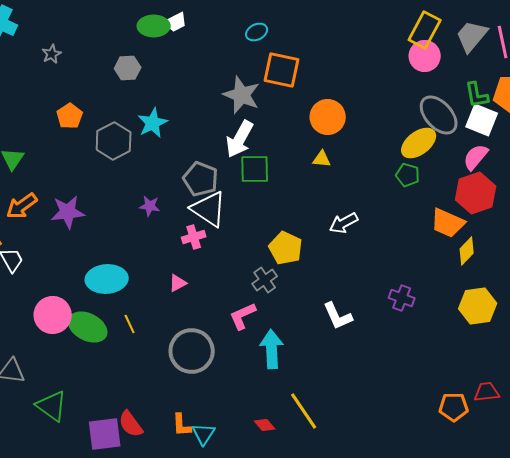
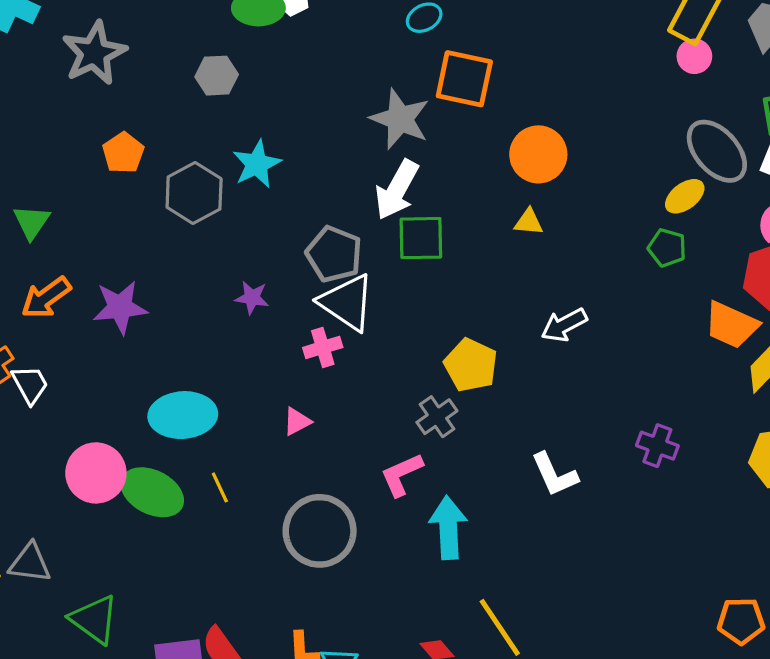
gray star: (52, 54) -> (94, 53), size x2.0
pink circle: (425, 56) -> (694, 56), size x0.7
yellow ellipse: (419, 143) -> (685, 196), size x0.7

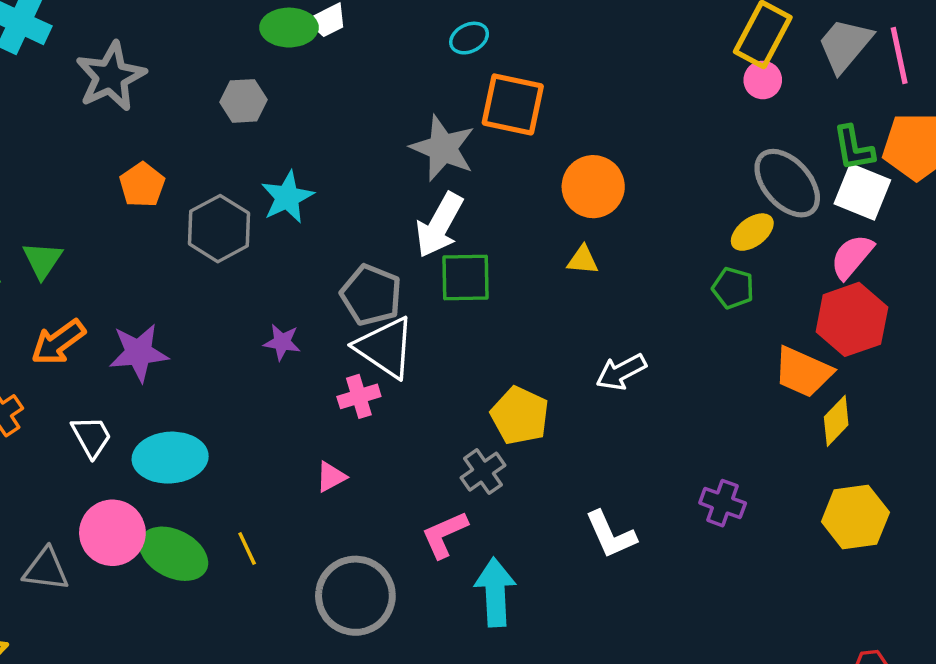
white trapezoid: (30, 384) -> (91, 437), moved
cyan ellipse: (183, 415) -> (170, 458), moved
gray triangle: (30, 563) -> (46, 569), moved

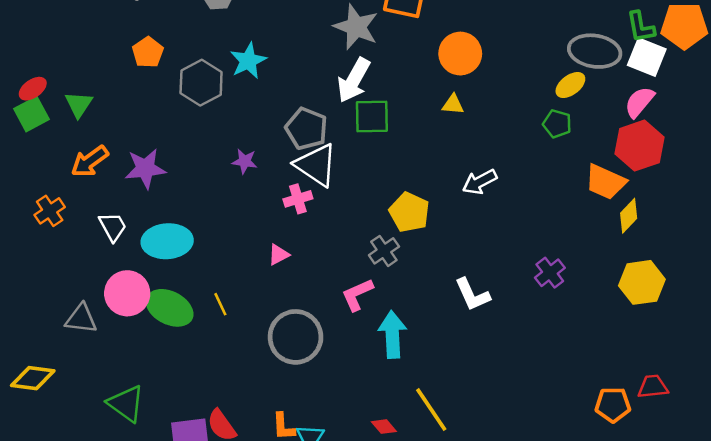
gray ellipse: (787, 183) -> (595, 51), turned -39
purple cross: (723, 503) -> (550, 273), turned 32

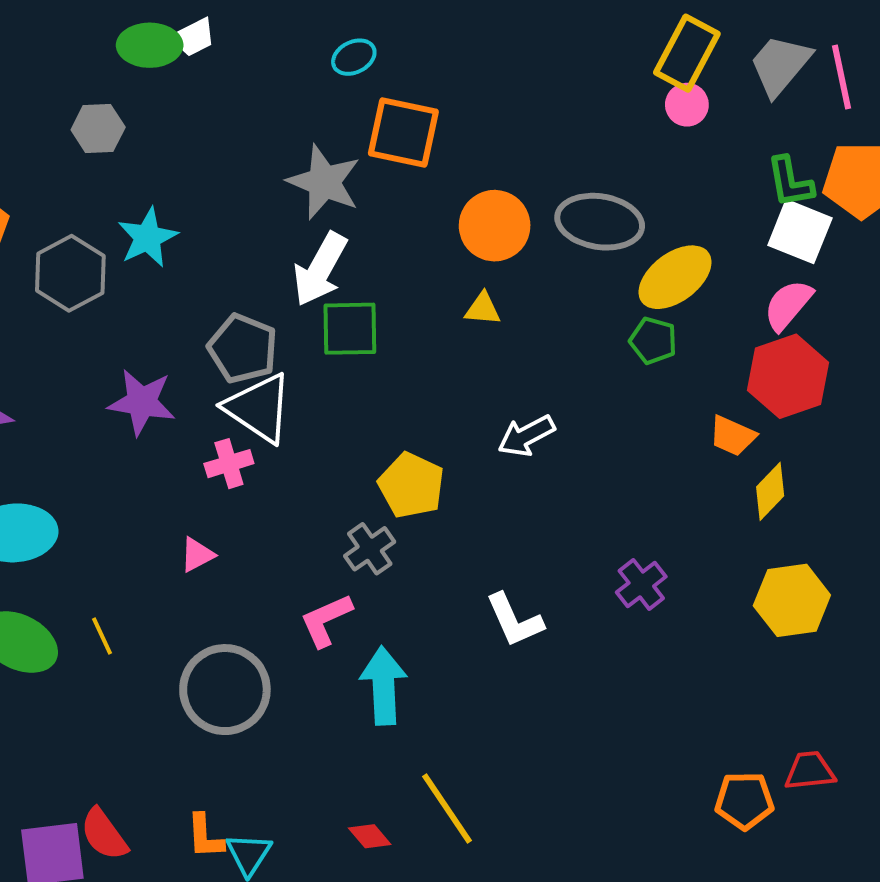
gray ellipse: (595, 51) -> (600, 222), moved
yellow ellipse: (570, 85) -> (675, 277), size x1.5
purple star: (245, 161) -> (142, 402), size x1.6
orange trapezoid: (606, 182) -> (732, 436), size x0.7

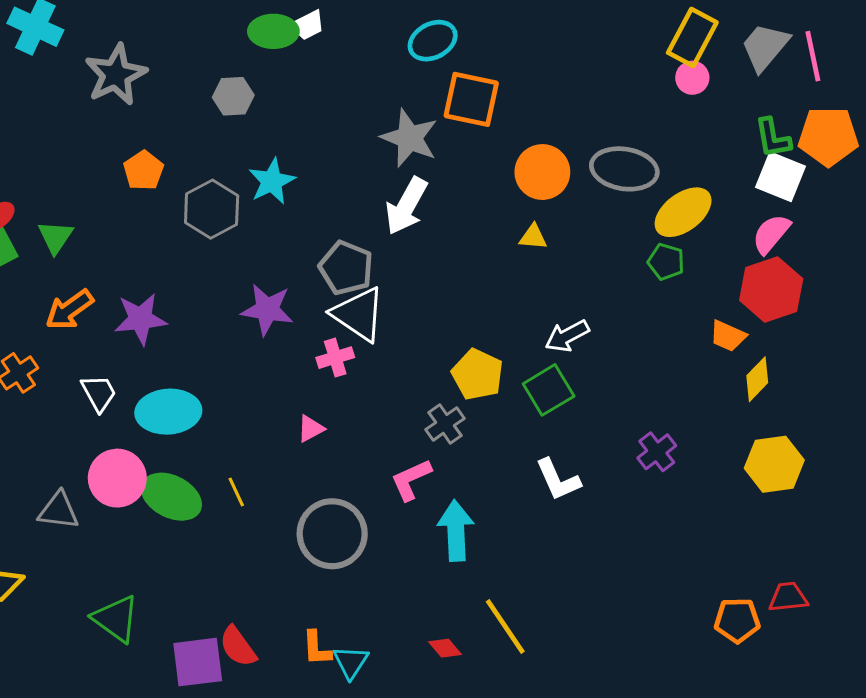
cyan ellipse: (354, 57) -> (433, 41), size x1.4
green square: (350, 329) -> (549, 390), moved, turned -30

